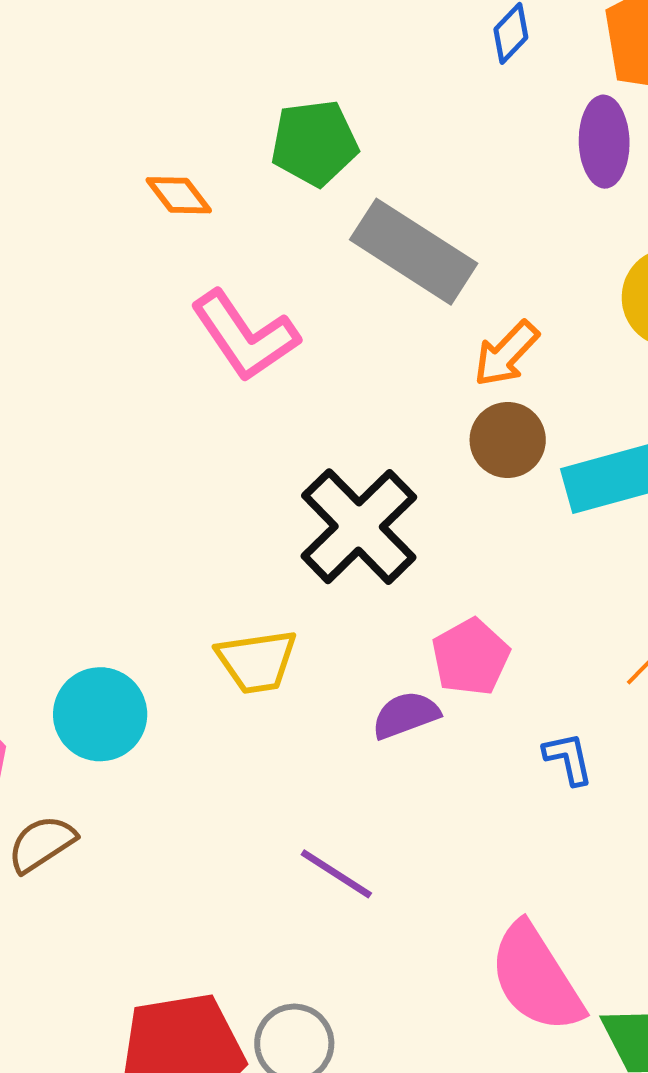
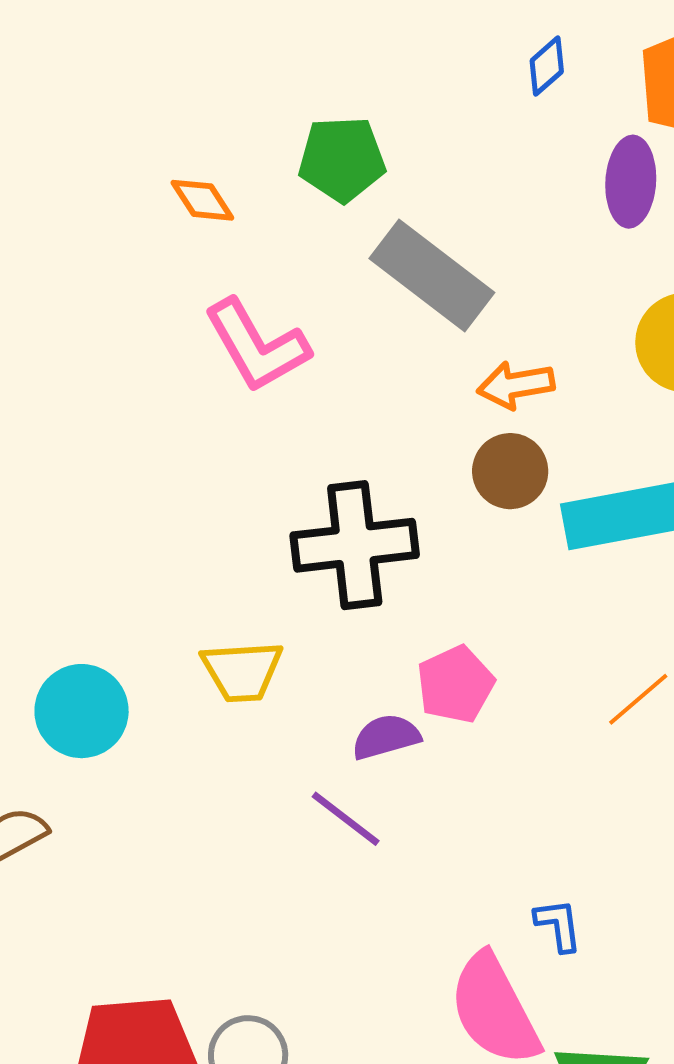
orange arrow: (506, 354) -> (516, 385), turned 32
black cross: (359, 527) -> (355, 545), turned 33
blue L-shape: (568, 759) -> (558, 925), moved
purple line: (336, 874) -> (346, 819), moved

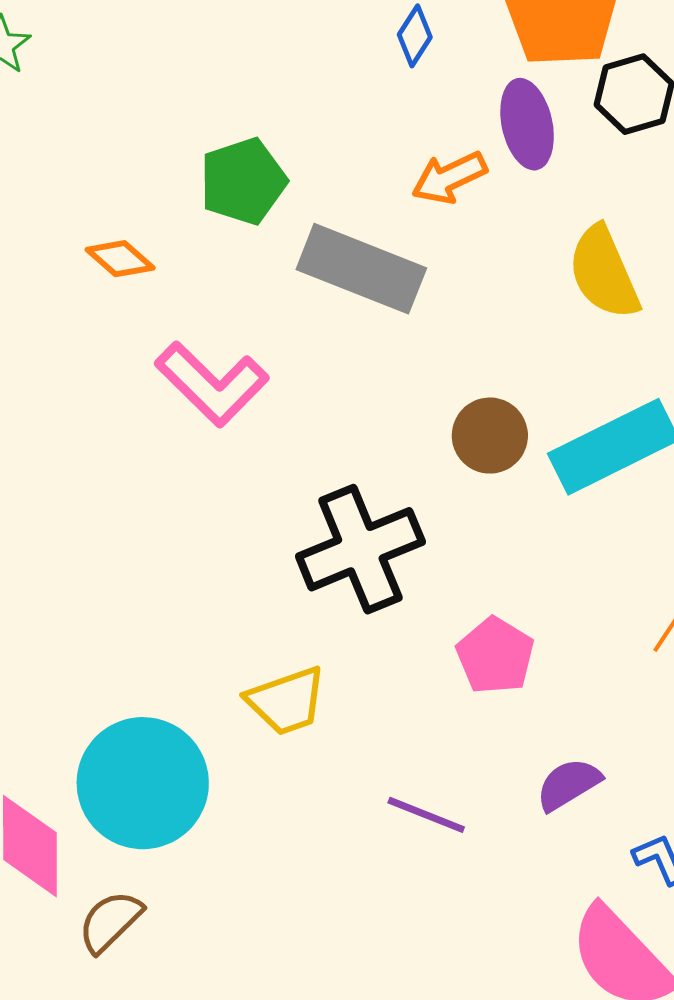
orange arrow: (516, 385) -> (449, 178), moved
cyan circle: (82, 711) -> (143, 783), size x1.4
purple semicircle: (386, 737) -> (568, 784), moved

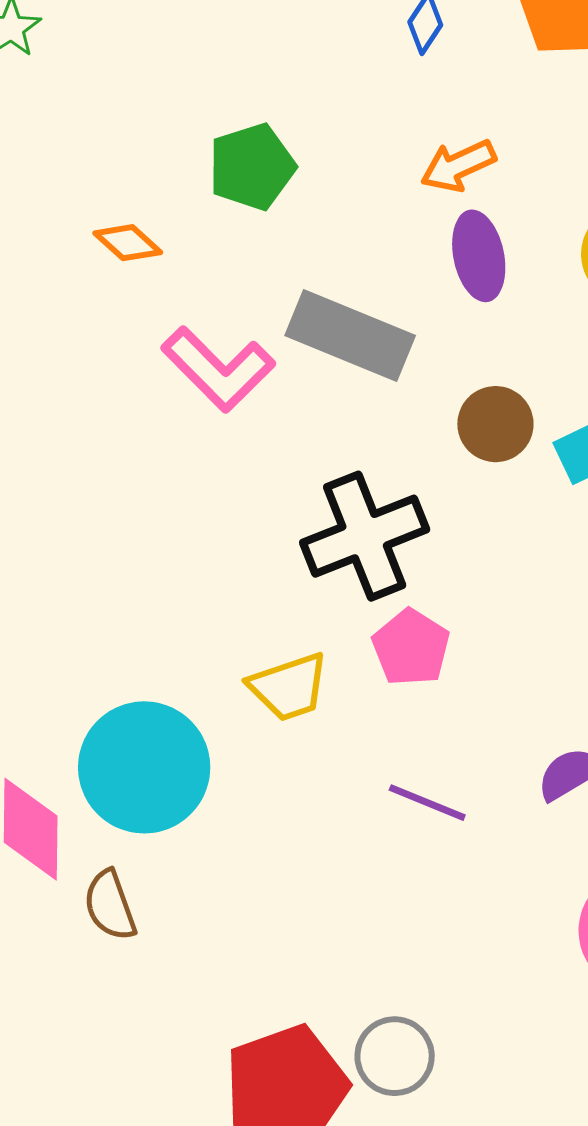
purple ellipse: (527, 124) -> (479, 256), moved
gray rectangle: (361, 269) -> (350, 335), moved
pink pentagon: (495, 656) -> (411, 647), moved
brown semicircle: (110, 921) -> (110, 905), turned -66

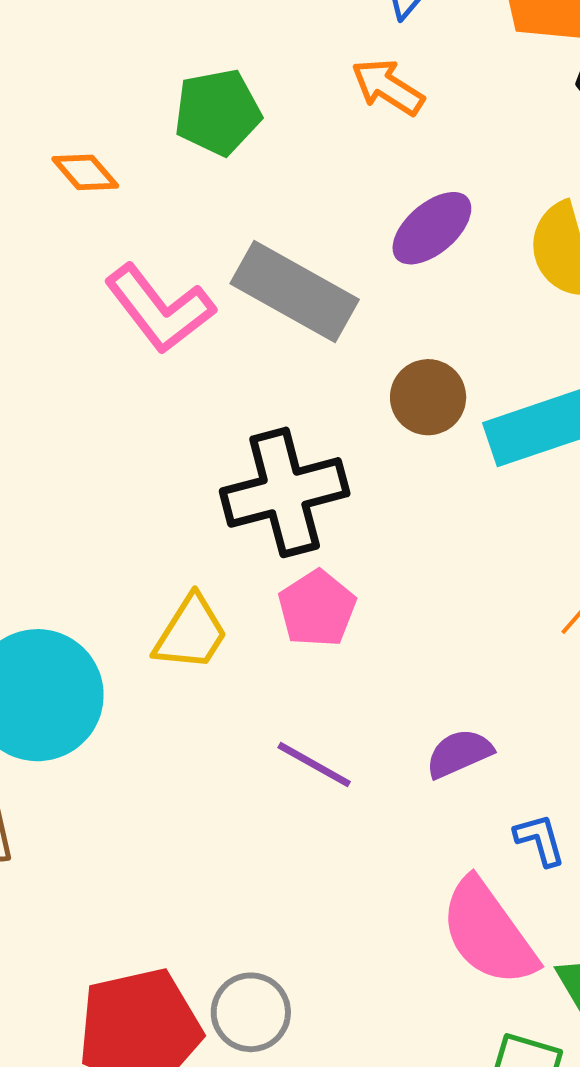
orange arrow: (458, 166) -> (388, 87), moved, turned 50
purple ellipse: (479, 256) -> (432, 228), turned 54
yellow trapezoid: (289, 687) -> (191, 633), turned -46

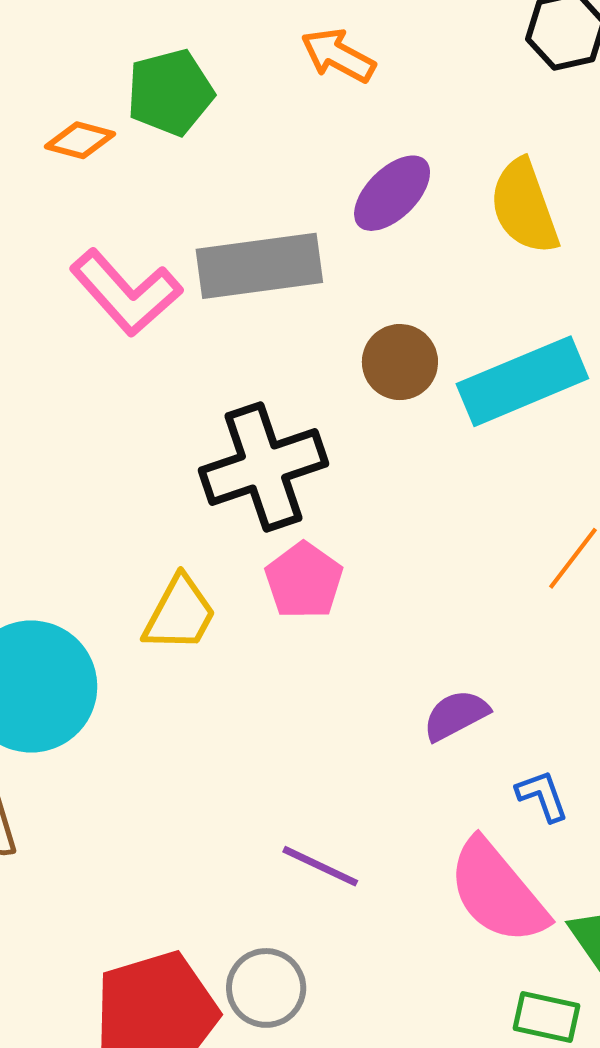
orange diamond: (85, 172) -> (80, 140), moved, turned -30
gray rectangle: (295, 291) -> (259, 266), turned -33
purple line: (314, 765) -> (320, 866), moved

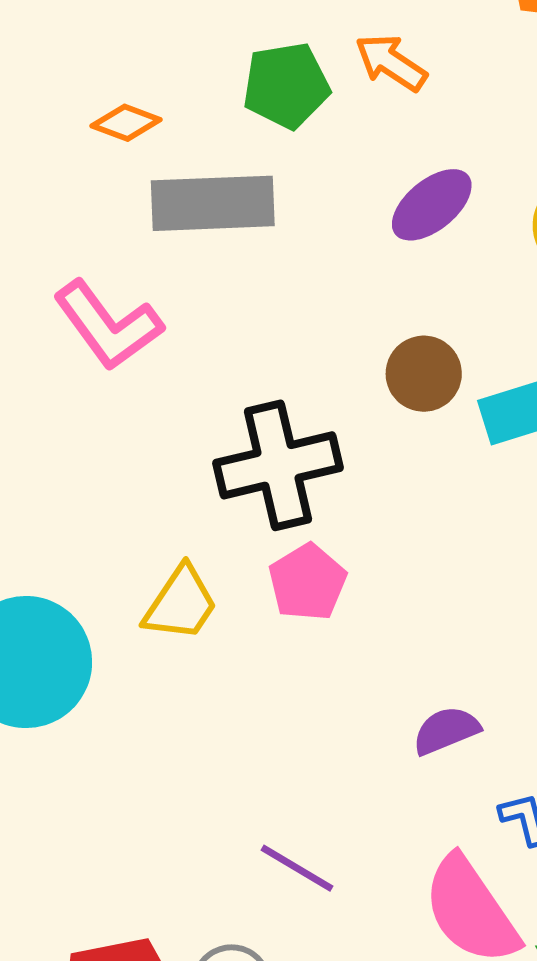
green pentagon: (170, 92) -> (286, 85), moved
gray rectangle: (259, 266) -> (213, 203), moved
pink L-shape: (126, 293) -> (108, 325), moved

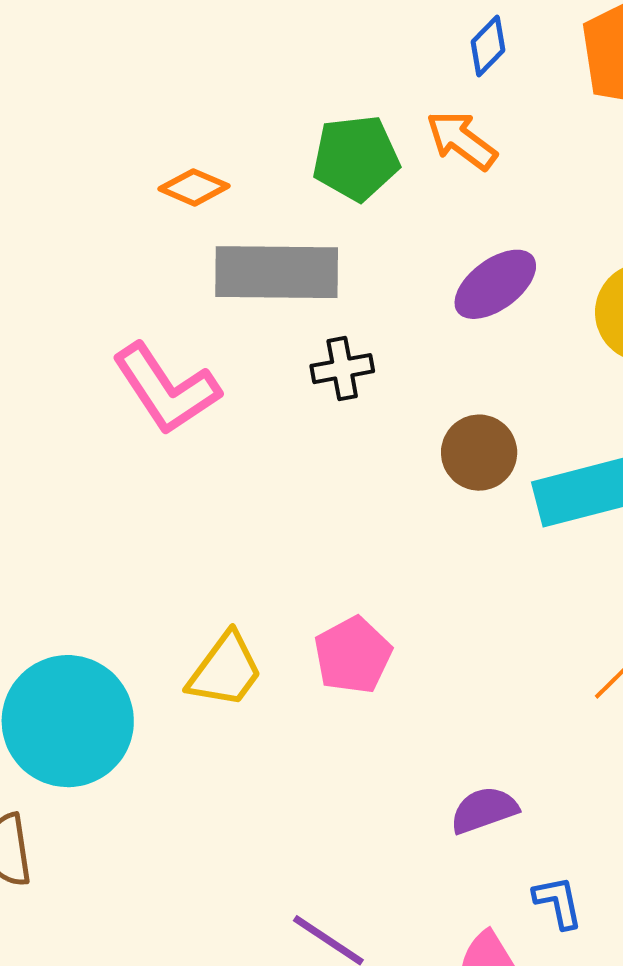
black cross: (278, 465) -> (342, 369), moved, size x0.5

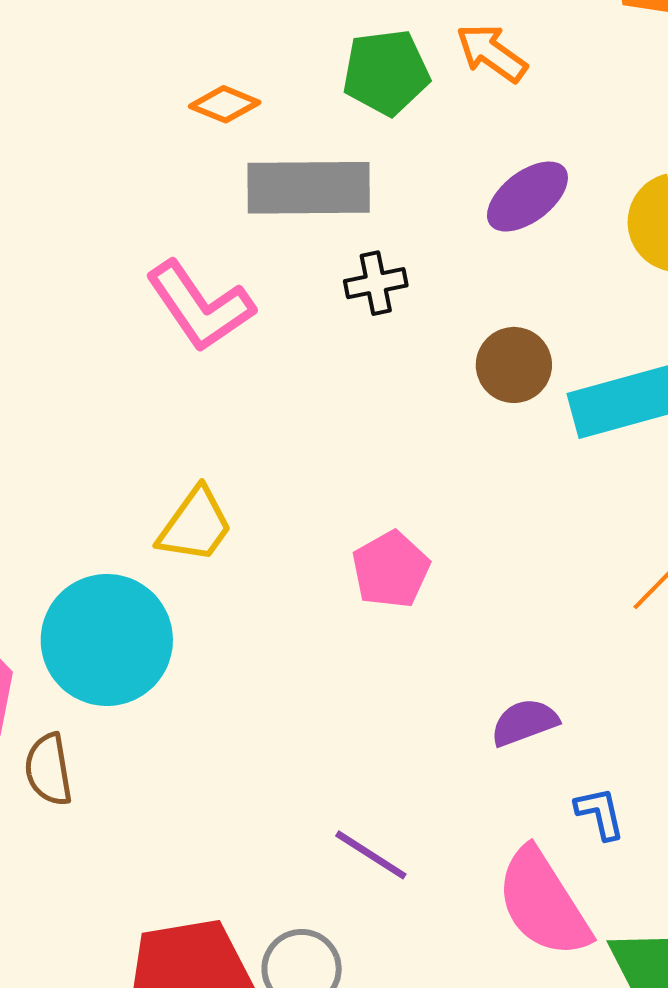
yellow trapezoid: (225, 670) -> (195, 525), moved

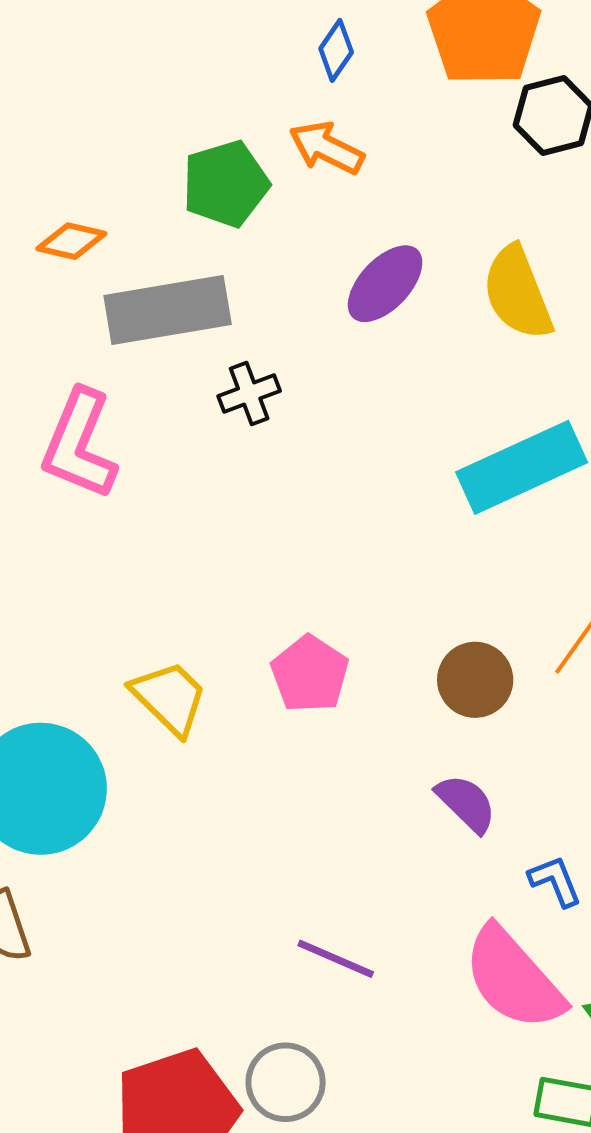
pink L-shape: (200, 306) -> (79, 444), turned 66
brown circle: (514, 365) -> (475, 680), moved
yellow trapezoid: (195, 525) -> (169, 698), moved, turned -72
purple semicircle: (524, 722) -> (466, 803), turned 74

